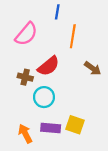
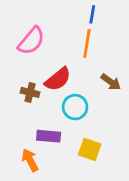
blue line: (57, 12) -> (92, 14), moved
cyan circle: (44, 97) -> (75, 107), moved
purple rectangle: (51, 128) -> (49, 136), moved

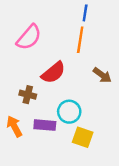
brown cross: (30, 92) -> (28, 95), moved
cyan circle: (75, 107) -> (69, 112), moved
orange arrow: (30, 160) -> (14, 126), moved

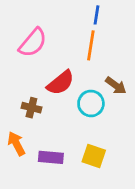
cyan circle: (69, 112) -> (91, 103), moved
purple rectangle: (45, 125) -> (51, 157), moved

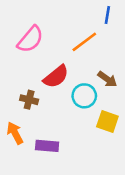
blue line: (96, 15) -> (107, 15), moved
orange line: (91, 45) -> (84, 42), turned 44
yellow square: (94, 156) -> (107, 122), moved

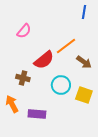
pink semicircle: (30, 39) -> (24, 31), size x0.7
orange line: (84, 42) -> (66, 46), moved
cyan circle: (84, 96) -> (61, 85), moved

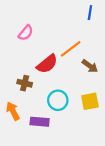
cyan circle: (61, 85) -> (58, 100), moved
yellow square: (84, 95) -> (90, 101), turned -30

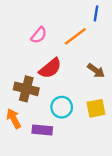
pink semicircle: (26, 33) -> (39, 35), moved
orange line: (71, 49) -> (75, 36), moved
brown cross: (25, 83) -> (26, 89), size x1.5

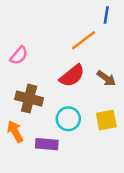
pink semicircle: (39, 35) -> (19, 55), moved
red semicircle: (50, 68) -> (72, 76), moved

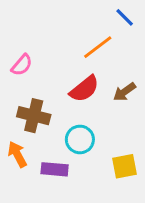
blue line: (106, 15) -> (125, 17), turned -54
brown arrow: (106, 78) -> (125, 92), turned 108
yellow square: (106, 120) -> (125, 166), moved

